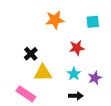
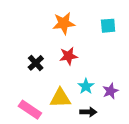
red star: (77, 48) -> (68, 56), moved
yellow triangle: (43, 73) -> (60, 98), moved

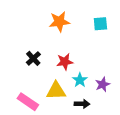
red star: (68, 56) -> (65, 62), moved

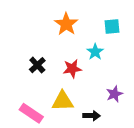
orange star: (59, 22) -> (66, 24), turned -30
cyan star: (80, 80) -> (95, 52), moved

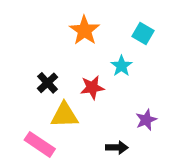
cyan square: (112, 26) -> (143, 34), turned 35
yellow triangle: (63, 101) -> (64, 115), moved

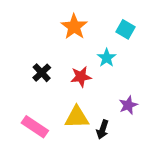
yellow triangle: (64, 115) -> (77, 117), moved
black arrow: (117, 148) -> (103, 129), turned 108

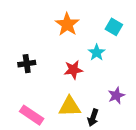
black cross: (42, 73) -> (27, 64), moved, turned 35

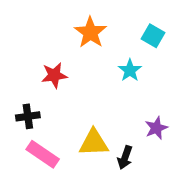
black cross: (27, 64) -> (28, 116), moved
red star: (73, 70) -> (54, 75), moved

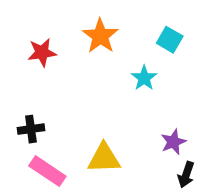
red star: (54, 75) -> (42, 52), moved
black arrow: (125, 158) -> (186, 175), moved

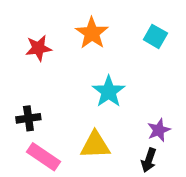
cyan star: (144, 78) -> (109, 92), moved, size x1.4
black arrow: (186, 175) -> (149, 160), moved

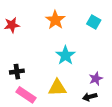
red star: (38, 48) -> (12, 25), moved
black arrow: (149, 160) -> (90, 97), turned 56

